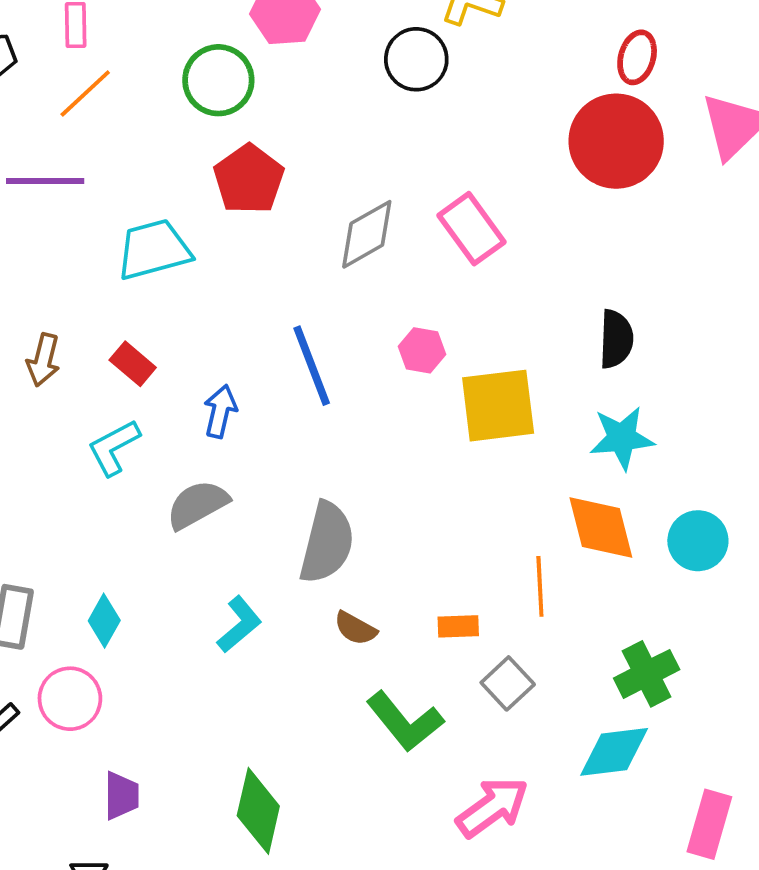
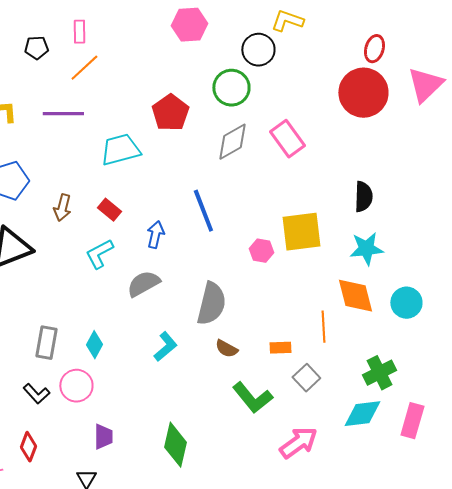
green circle: (218, 80) -> (231, 88), moved
pink hexagon: (422, 350) -> (261, 251), moved
pink rectangle: (709, 824) -> (412, 421), moved

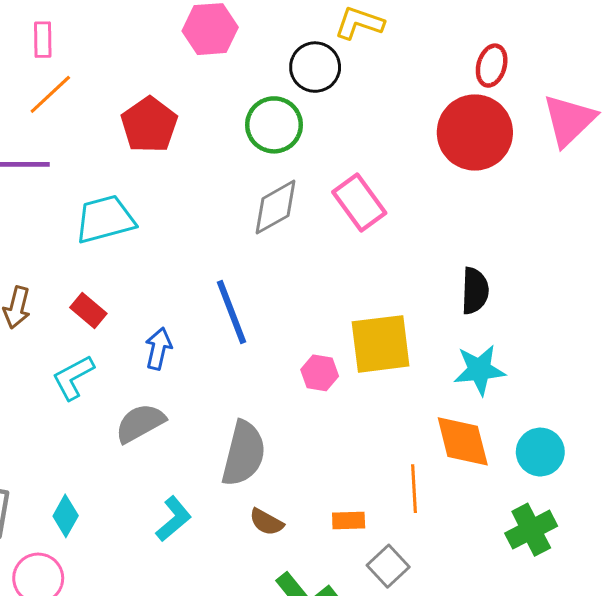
red pentagon: (170, 113) -> (149, 125), moved
green cross: (379, 373) -> (531, 530), moved

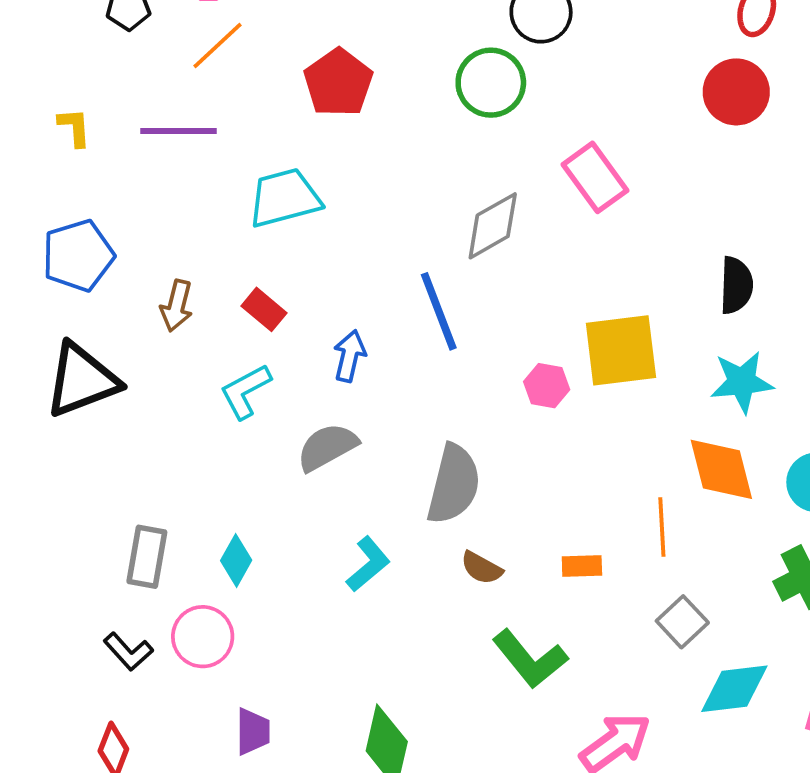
red circle: (475, 132) -> (736, 92), size x0.7
gray diamond: (276, 207) -> (493, 226), moved
gray square: (388, 566) -> (682, 622), moved

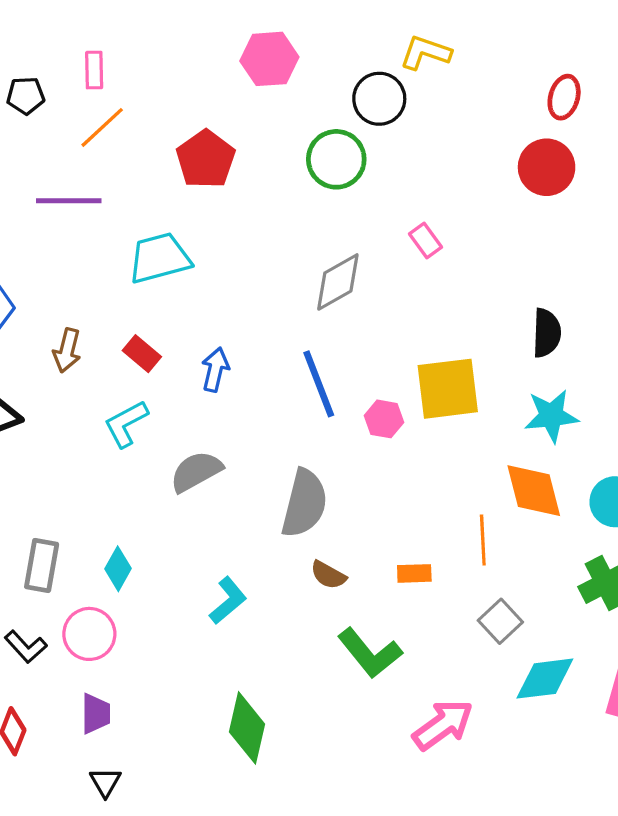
pink rectangle: (595, 177) -> (425, 241), size x0.6
blue line: (439, 311) -> (319, 384), moved
blue arrow: (350, 356) -> (215, 370), moved
cyan L-shape: (368, 564) -> (228, 601), moved
purple trapezoid: (253, 731) -> (96, 714), moved

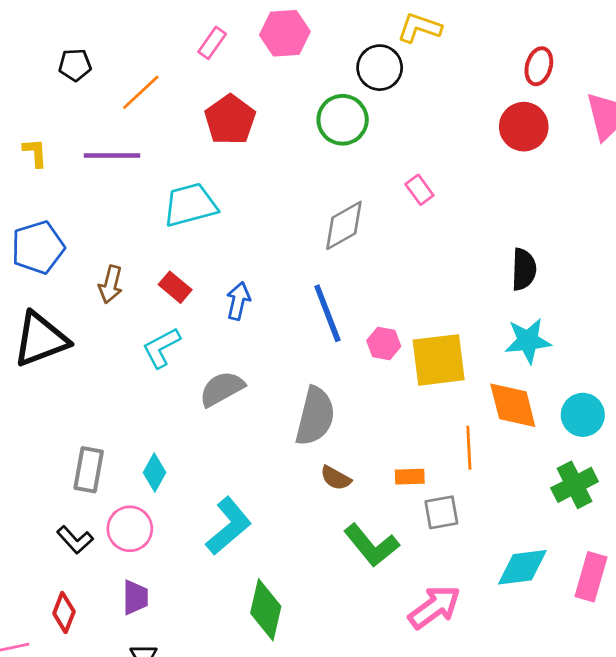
pink rectangle: (94, 70) -> (212, 43), moved, turned 36
yellow square: (448, 389) -> (439, 360), moved
cyan L-shape: (228, 601) -> (229, 526), moved, size x1.4
gray square: (500, 621) -> (441, 512), moved, turned 33

